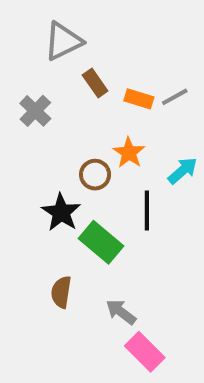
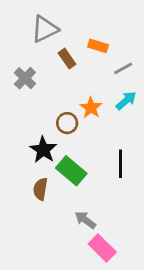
orange rectangle: (139, 99) -> (98, 46), moved
cyan arrow: (183, 171) -> (126, 101), moved
black line: (147, 210) -> (120, 164), moved
brown semicircle: (61, 292) -> (40, 189), moved

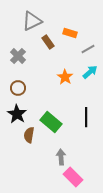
brown circle: (67, 123) -> (18, 88), moved
black star: (43, 150) -> (17, 114), moved
gray arrow: (85, 220) -> (61, 157), turned 49

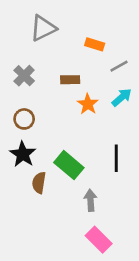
brown rectangle: (48, 42) -> (70, 80), moved, turned -56
gray arrow: (61, 157) -> (91, 200), moved

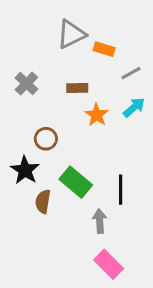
gray triangle: (43, 28) -> (71, 34), moved
brown circle: (24, 119) -> (46, 139), moved
black line: (116, 158) -> (121, 190), moved

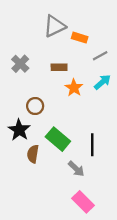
gray arrow: (100, 221) -> (76, 169), turned 138

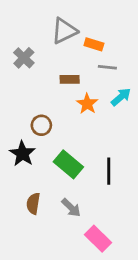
gray line: (100, 56) -> (107, 67), moved, turned 35
gray cross: (20, 64) -> (24, 58), moved
brown semicircle: (33, 154) -> (33, 204), moved
gray arrow: (76, 169) -> (71, 208), moved

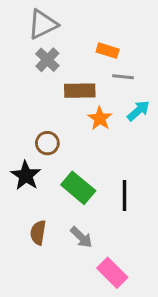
gray triangle: (64, 31) -> (43, 24), moved
gray cross: (24, 58) -> (47, 60), moved
brown rectangle: (70, 79) -> (80, 91), size x1.4

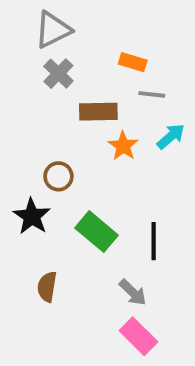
gray arrow: (81, 237) -> (133, 292), moved

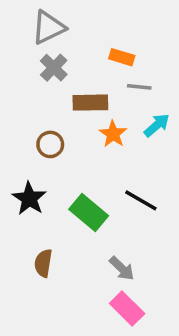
brown circle: (58, 176) -> (50, 144), moved
black line: (154, 241) -> (141, 200), moved, turned -60

